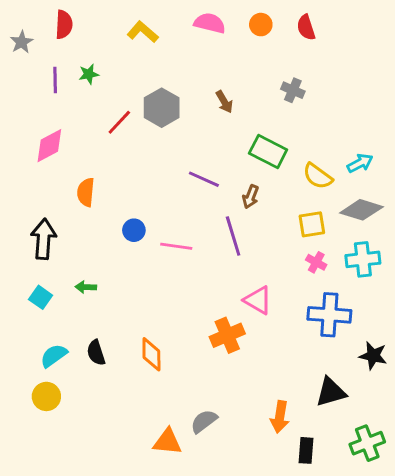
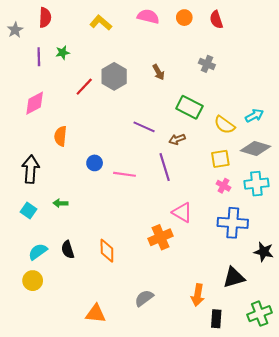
brown arrow: (251, 197) -> (177, 139), turned 49
orange triangle: (167, 442) -> (96, 314), moved

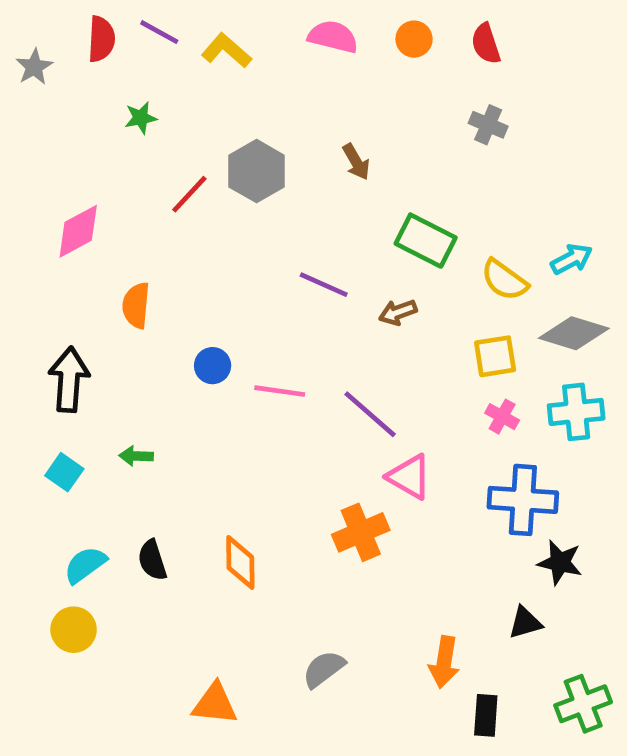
purple line: (39, 57) -> (159, 32), moved, turned -60
gray cross: (207, 64) -> (488, 125), moved
purple line: (165, 167) -> (370, 414), moved, turned -32
black star: (264, 252) -> (560, 562), moved
black triangle: (234, 277) -> (525, 623), size x0.7

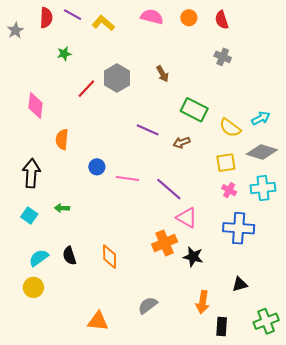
pink diamond: (78, 231) -> (36, 106), turned -55
black star: (560, 562) -> (193, 257), moved

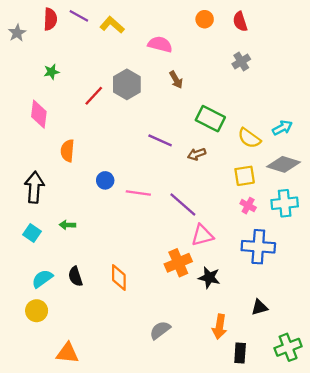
pink semicircle: (152, 17) -> (160, 44), moved
green star: (64, 54) -> (51, 72), moved
gray cross: (223, 57) -> (241, 62), turned 35
pink triangle: (187, 218) -> (202, 235), turned -45
orange triangle: (98, 321) -> (67, 353), moved

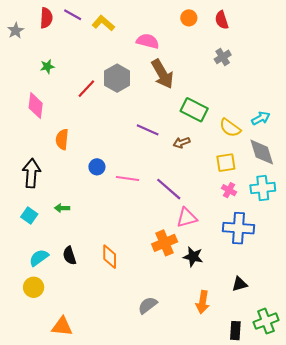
brown arrow: (176, 80) -> (162, 74), size x1.8
gray diamond: (283, 164) -> (262, 152), turned 56
black rectangle: (240, 353) -> (235, 331), moved

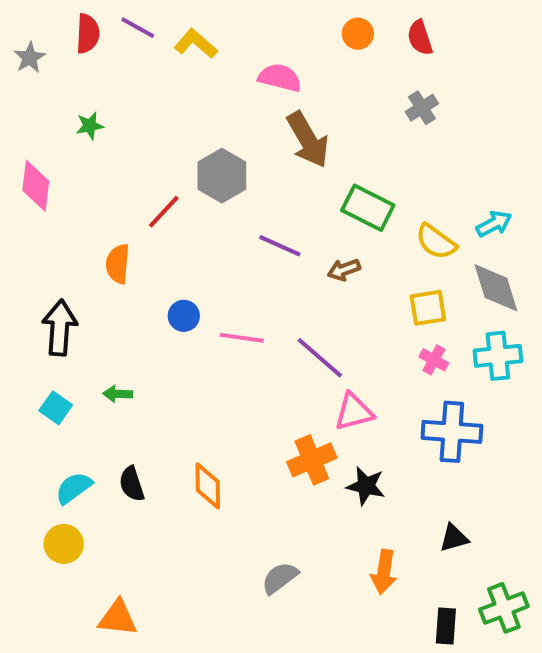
gray hexagon: (117, 78) -> (222, 176), moved
red line: (86, 89) -> (164, 212), moved
pink diamond: (36, 106) -> (36, 186), moved

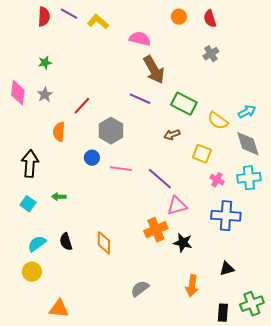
gray star: (30, 58) -> (45, 95), moved
gray hexagon: (222, 176) -> (111, 131), moved
purple line: (280, 246) -> (140, 99), moved
yellow square: (428, 308) -> (202, 154), moved, turned 30

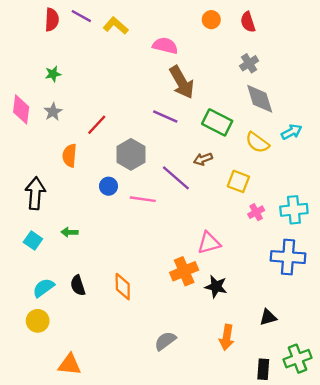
gray diamond: (248, 144) -> (260, 99), moved
purple line: (160, 179) -> (176, 178), moved
pink cross: (217, 180) -> (256, 212), turned 32
blue cross: (226, 216) -> (288, 257), moved

